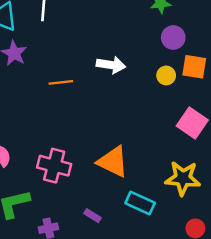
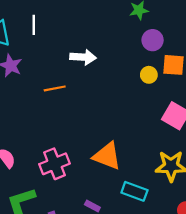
white arrow: (111, 65) -> (83, 57), moved
pink cross: (54, 166) -> (54, 164), turned -32

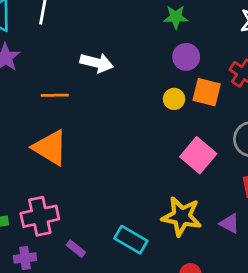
orange triangle: (107, 156) -> (50, 148), moved
pink cross: (54, 164) -> (40, 216), moved

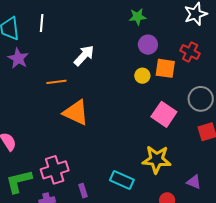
white arrow: (97, 63) -> (84, 55), turned -55
orange triangle: (50, 148) -> (76, 113), moved
purple triangle: (230, 223) -> (194, 182), moved
purple rectangle: (76, 249) -> (83, 191), turned 40

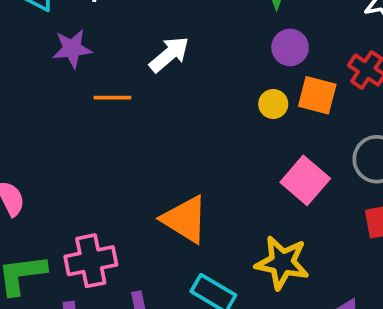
purple star: (18, 58) -> (72, 49), moved, turned 30
orange triangle: (76, 113) -> (185, 219), moved

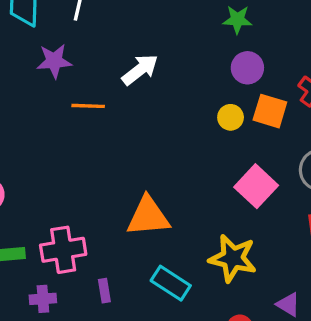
orange triangle: (185, 219) -> (148, 216), turned -39

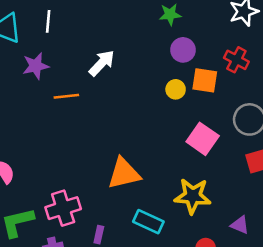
purple rectangle: (104, 291) -> (99, 235), turned 30

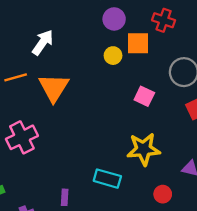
pink square: (203, 139) -> (144, 96), size x0.7
orange triangle: (124, 174) -> (54, 88), moved, turned -36
pink cross: (63, 208) -> (22, 137), moved

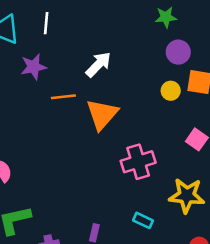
pink cross: (22, 137) -> (138, 162), moved
cyan rectangle: (107, 179) -> (143, 220), size x0.7

